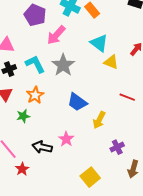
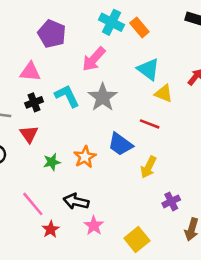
purple pentagon: (35, 15) -> (52, 34), moved
orange star: (35, 95) -> (85, 157), moved
red line: (127, 97) -> (150, 124), moved
pink star: (66, 139) -> (94, 226), moved

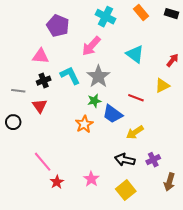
orange rectangle: (139, 27) -> (141, 13), moved
yellow triangle: (164, 93) -> (162, 86), moved, turned -49
green star: (52, 162) -> (94, 101), moved
yellow arrow: (148, 167) -> (135, 132), turned 30
black arrow: (76, 201) -> (125, 160), moved

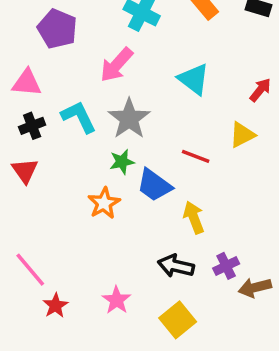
yellow arrow: (135, 132) -> (194, 217), turned 102
brown arrow: (169, 182) -> (255, 288), moved, turned 60

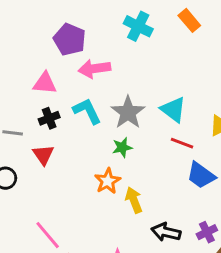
pink arrow: (117, 65) -> (94, 69), moved, turned 40
cyan triangle: (194, 79) -> (173, 110), moved
blue trapezoid: (154, 185) -> (201, 175), moved
yellow arrow: (194, 217) -> (134, 200), moved

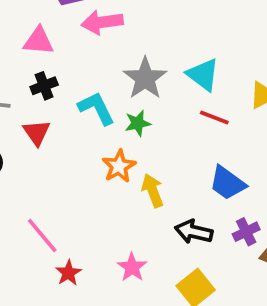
cyan L-shape: (87, 111) -> (96, 108), moved
blue trapezoid: (201, 175) -> (227, 183), moved

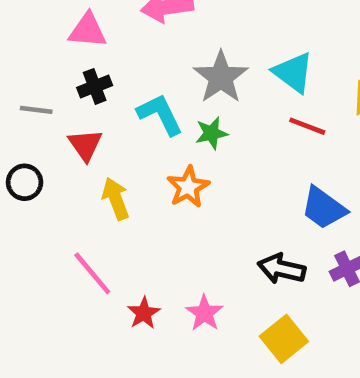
yellow arrow: (153, 191) -> (116, 199), moved
red star: (68, 273) -> (144, 313), moved

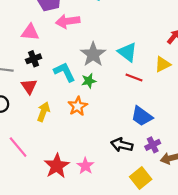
yellow arrow: (116, 199) -> (43, 112), turned 42
pink line: (92, 273) -> (18, 147), moved
red star: (144, 313) -> (57, 166), size x1.6
yellow square: (284, 339) -> (141, 178), moved

